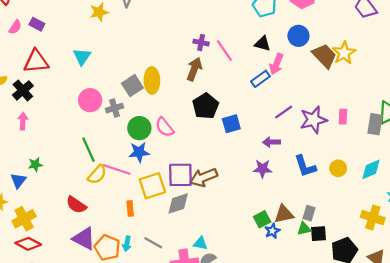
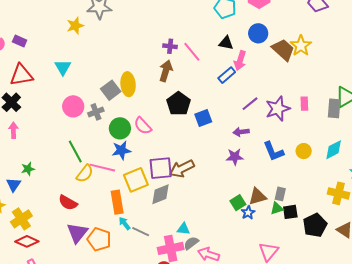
orange rectangle: (130, 208) -> (117, 202), size x1.6
purple triangle: (84, 239) -> (77, 233), turned 45
cyan arrow: (127, 244) -> (125, 223), moved, turned 136

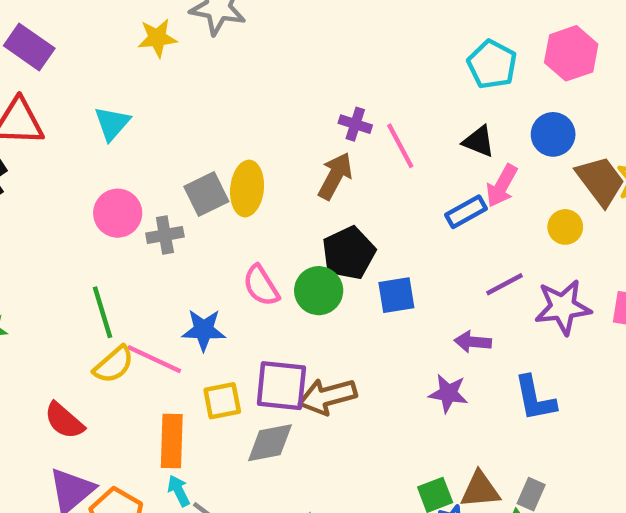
purple rectangle: (20, 41) -> (29, 47), size x1.5
green circle: (120, 128) -> (319, 291), moved
yellow circle: (304, 151) -> (565, 227), moved
yellow square: (136, 180) -> (222, 401), size x0.7

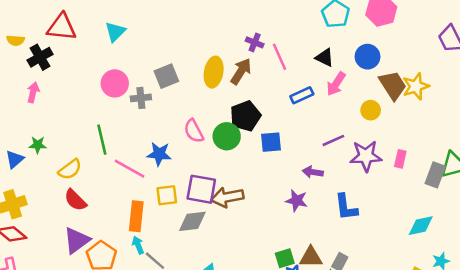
yellow ellipse: (247, 189) -> (214, 72), moved
blue rectangle: (466, 212) -> (302, 95), moved
yellow semicircle: (114, 365) -> (70, 169), moved

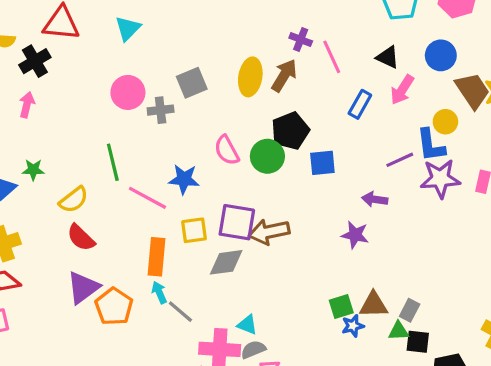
blue rectangle: (302, 95) -> (360, 104), turned -35
blue L-shape: (346, 207) -> (431, 145), moved

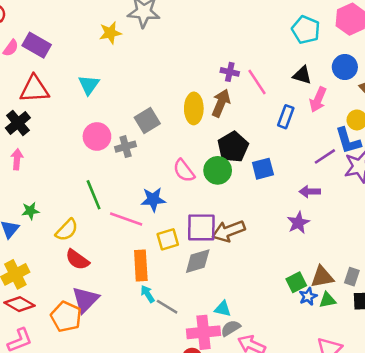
purple star: (355, 235) -> (298, 223), turned -30
orange pentagon: (114, 307) -> (66, 317), moved
green triangle: (399, 331) -> (327, 300), moved

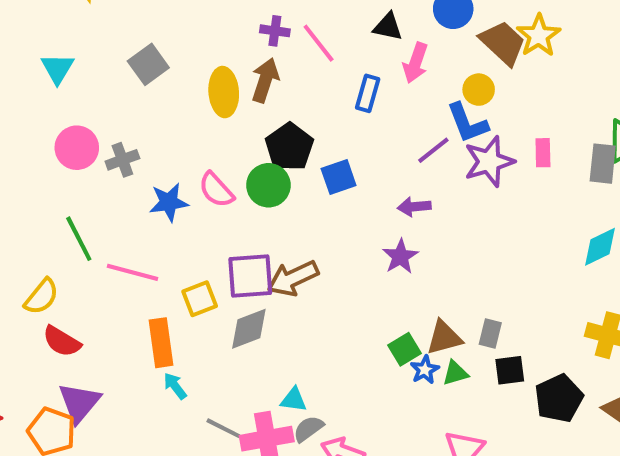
gray square: (147, 121) -> (148, 64), moved
blue star: (153, 199) -> (169, 202), moved
gray line: (167, 307) -> (223, 428), moved

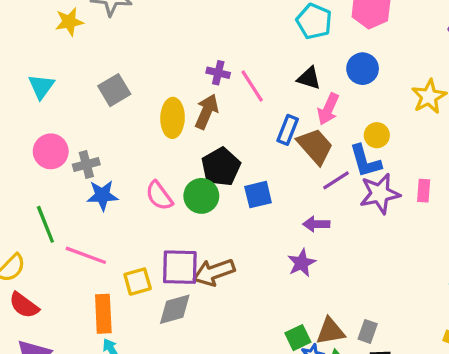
brown trapezoid: (503, 43) -> (315, 146), moved
blue star: (169, 202) -> (102, 195), moved

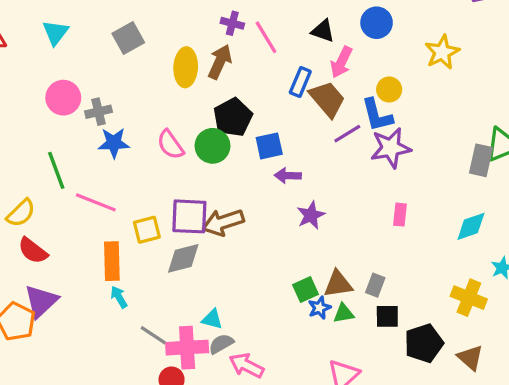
pink rectangle: (424, 191) -> (400, 215), moved
purple arrow: (316, 224) -> (288, 176), moved

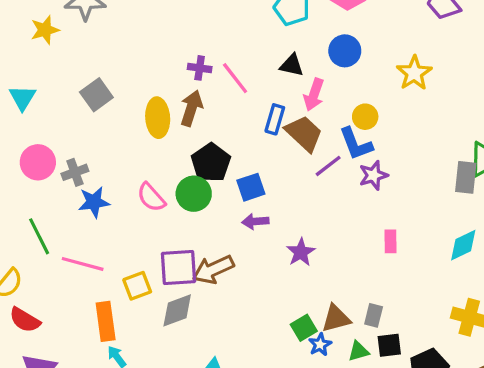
purple star: (391, 148) -> (373, 175), size x0.7
purple arrow: (288, 176) -> (255, 221), moved
green triangle: (344, 313) -> (358, 351), moved

